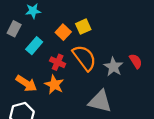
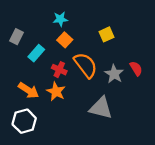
cyan star: (33, 11) -> (60, 19), moved
yellow square: (83, 27) -> (106, 34), moved

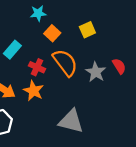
orange square: (65, 40) -> (52, 33), moved
gray triangle: (101, 108) -> (71, 121), moved

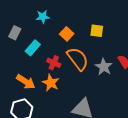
cyan star: (38, 13) -> (43, 17), moved
yellow square: (87, 30) -> (97, 31), turned 32

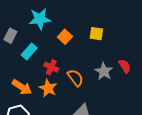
cyan star: (43, 17) -> (40, 19), size x1.5
orange semicircle: (78, 59) -> (75, 78), moved, size x0.7

